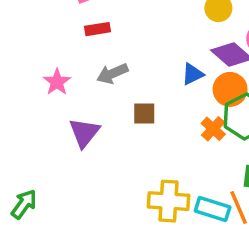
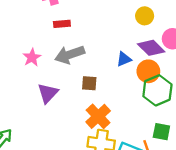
gray arrow: (112, 74) -> (70, 55), size x1.4
orange cross: (213, 129) -> (98, 116), moved, size x1.5

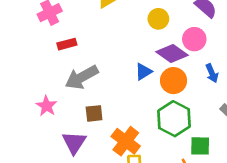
pink star: (32, 57) -> (47, 106), moved
brown square: (89, 83) -> (94, 113), moved
green hexagon: (157, 90) -> (174, 119), moved
purple triangle: (48, 93) -> (74, 142), moved

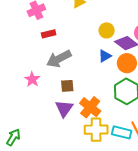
yellow circle: (158, 19) -> (107, 30), moved
purple triangle: (74, 142) -> (64, 109), moved

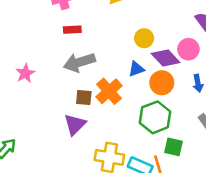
pink star: (32, 79) -> (25, 73), moved
orange cross: (90, 107) -> (109, 91), moved

